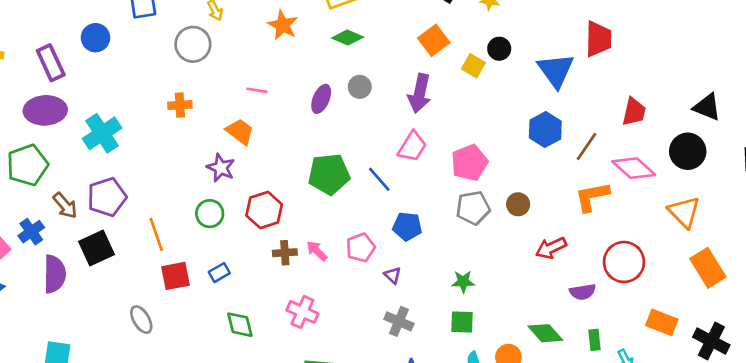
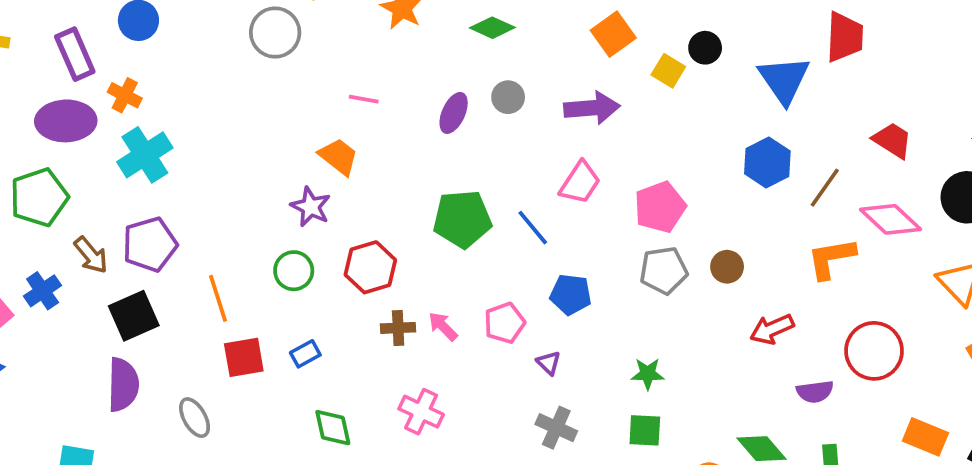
purple arrow: (420, 93) -> (592, 108), turned -108
orange cross: (180, 105) -> (125, 95), moved, turned 30
red trapezoid: (634, 112) -> (892, 140), turned -72
purple semicircle: (55, 274) -> (123, 385), moved

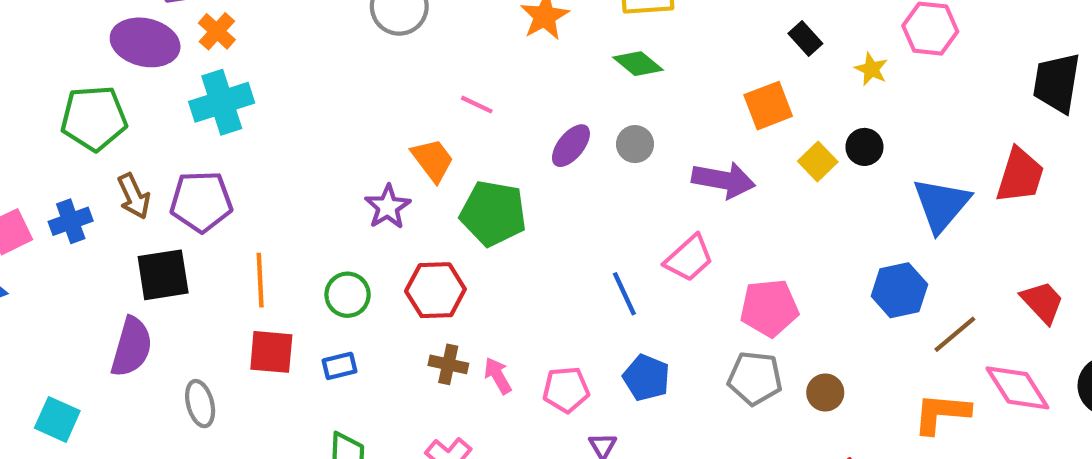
green pentagon: (462, 219) -> (493, 213), moved
green circle: (294, 271) -> (348, 295), moved

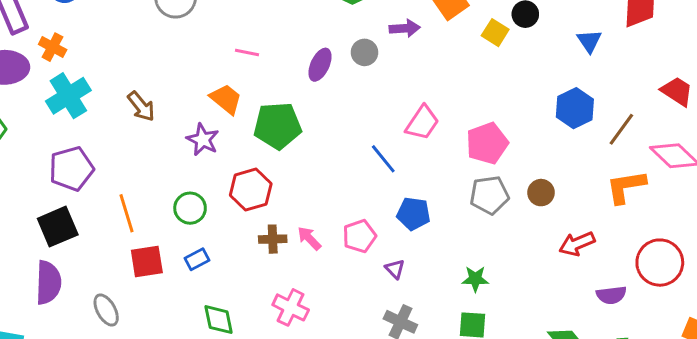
purple arrow: (724, 180) -> (405, 28), moved, size x0.7
brown arrow: (134, 196) -> (141, 106), moved
blue triangle: (941, 205) -> (589, 41), size x0.6

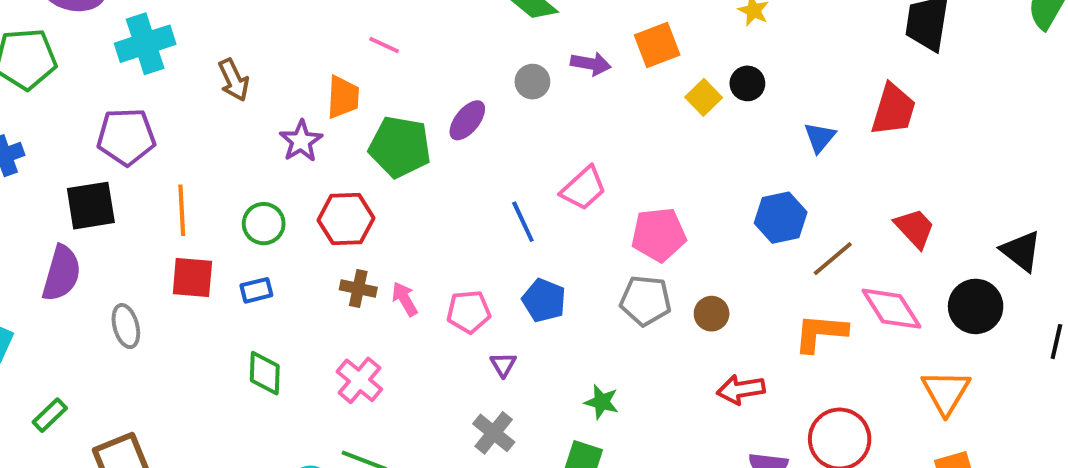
purple ellipse: (320, 65) -> (467, 120), moved
orange trapezoid: (226, 99) -> (343, 97), turned 40

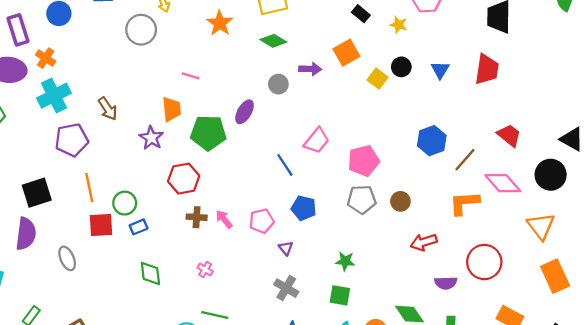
purple pentagon: (126, 137) -> (72, 140), moved
blue triangle: (820, 137) -> (440, 70), moved
green circle: (264, 224) -> (125, 203), moved
pink cross: (359, 380) -> (205, 269), size x0.6

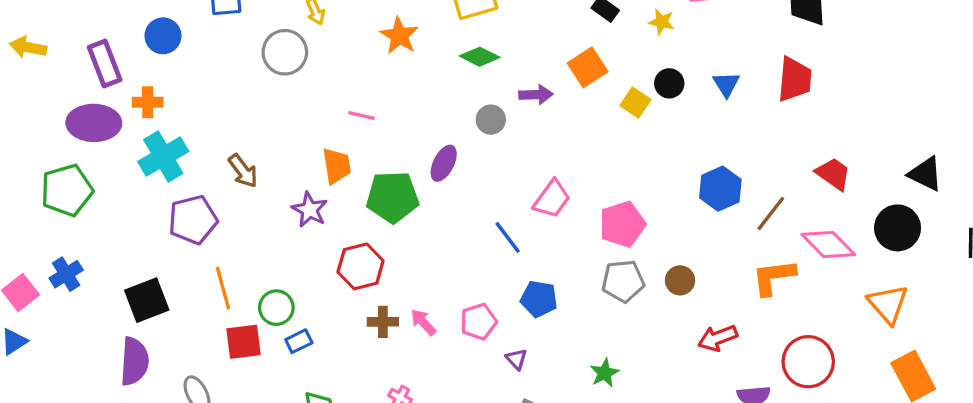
orange cross: (46, 58) -> (148, 102), turned -30
green star: (345, 261) -> (605, 373), turned -30

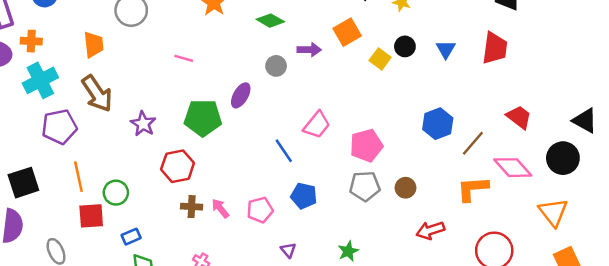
orange trapezoid: (337, 166) -> (94, 45), moved
brown arrow: (243, 171) -> (97, 94), size x1.5
blue rectangle: (299, 341) -> (131, 237), moved
purple triangle: (516, 359) -> (288, 250), moved

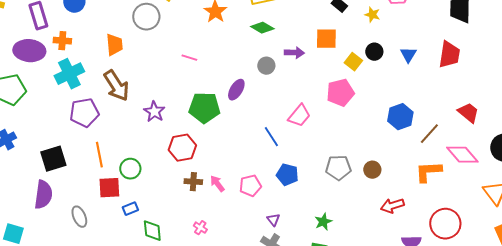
orange square: (347, 32) -> (326, 39), turned 30
pink pentagon: (366, 145) -> (340, 93), moved
blue rectangle: (131, 237) -> (130, 209), moved

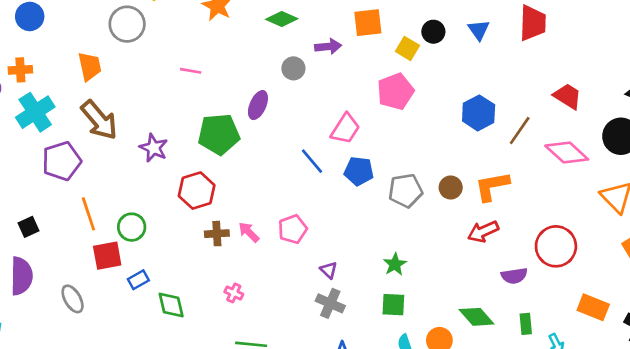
black square: (53, 159) -> (28, 227), size x0.6
orange L-shape: (428, 172) -> (492, 186), moved
blue pentagon: (287, 175) -> (359, 171), moved

